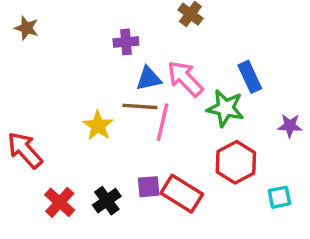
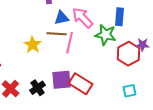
blue rectangle: (250, 77) -> (120, 17), turned 30
red hexagon: (236, 162) -> (129, 54), moved
purple square: (149, 187) -> (62, 80), size x1.5
cyan square: (279, 197) -> (130, 91), moved

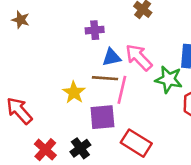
purple square: (62, 80) -> (102, 117), moved

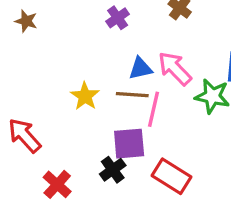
purple cross: (95, 30) -> (118, 18), moved, turned -30
yellow star: (74, 92) -> (85, 96), moved
black cross: (80, 148) -> (113, 170), moved

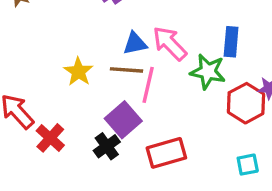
purple square: (129, 144) -> (123, 120), turned -36
red rectangle: (172, 176) -> (166, 153), turned -48
red cross: (57, 184) -> (50, 138), moved

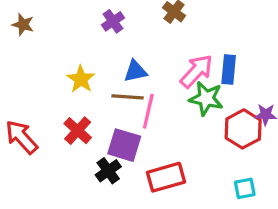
pink arrow: (170, 43) -> (197, 71), moved, turned 87
yellow star: (78, 72) -> (81, 79), moved
purple square: (123, 120) -> (124, 145), turned -32
red cross: (50, 138) -> (78, 131), moved

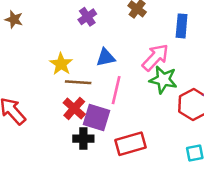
blue rectangle: (229, 70) -> (182, 26), moved
brown line: (127, 97) -> (78, 82), moved
red cross: (78, 131) -> (74, 108), moved
black cross: (108, 171) -> (83, 139), turned 36

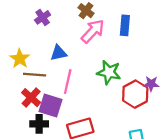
pink arrow: (155, 57) -> (93, 31), moved

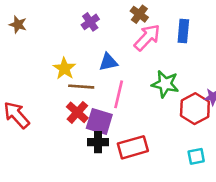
black cross: (39, 124) -> (98, 142), moved

